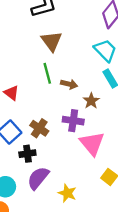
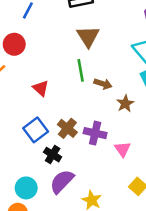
purple cross: (73, 121) -> (95, 133), moved
pink triangle: (92, 143) -> (122, 149), size x0.6
black cross: (27, 154) -> (53, 155), turned 35

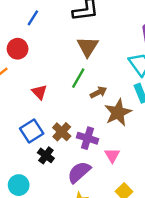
green line: (81, 70) -> (78, 78), turned 36
brown arrow: (103, 84) -> (98, 92), turned -49
brown star: (125, 104) -> (118, 113), size x1.6
purple semicircle: (62, 181) -> (79, 172), moved

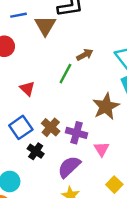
blue line: (33, 18) -> (19, 15), turned 49
brown triangle: (88, 47) -> (45, 26), moved
brown arrow: (98, 92) -> (85, 55), moved

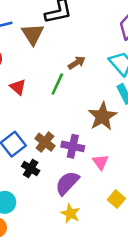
red triangle: (27, 89) -> (18, 87), moved

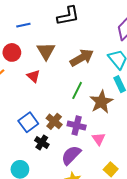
brown triangle: (33, 34) -> (46, 51), moved
brown arrow: (77, 63) -> (82, 58), size x1.6
green line: (57, 84) -> (77, 90), moved

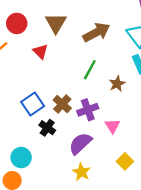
brown star: (101, 102) -> (117, 84), size x0.6
purple cross: (77, 125) -> (88, 110), turned -36

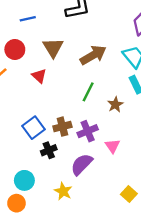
brown cross: (62, 104) -> (62, 127), turned 36
black cross: (47, 128) -> (49, 150), turned 35
yellow square: (125, 161) -> (129, 194), moved
yellow star: (81, 172) -> (63, 191), moved

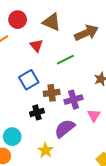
brown triangle: (53, 48) -> (52, 22), turned -42
green line: (88, 92) -> (65, 60), moved, turned 30
blue square: (34, 128) -> (29, 80), moved

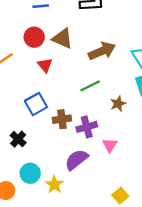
red circle: (18, 20) -> (34, 37), moved
green line: (65, 60) -> (90, 86), moved
black cross: (37, 112) -> (18, 139), moved, turned -32
cyan circle: (12, 137) -> (30, 173), moved

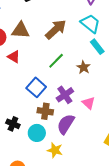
blue square: (36, 104) -> (36, 87), moved
brown cross: (62, 119) -> (45, 111), moved, turned 35
cyan circle: (30, 173) -> (37, 133), moved

